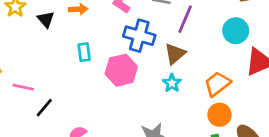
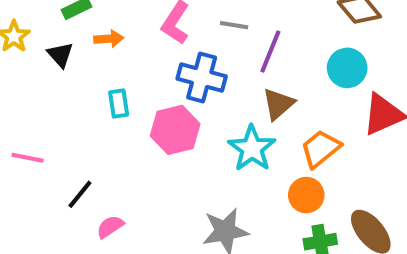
brown triangle: (175, 54) -> (278, 104), moved
cyan star: (172, 83) -> (252, 148), size x1.6
black line: (44, 108) -> (80, 194), moved
orange circle: (219, 115) -> (306, 195), moved

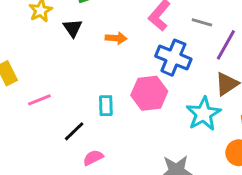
orange arrow: (109, 39) -> (116, 38), moved
cyan rectangle: (119, 103) -> (106, 106), moved
pink line: (28, 158) -> (39, 100), turned -40

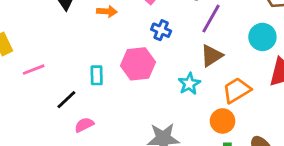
blue cross: (173, 58) -> (161, 30), size x0.6
cyan star: (203, 114) -> (189, 84), size x0.7

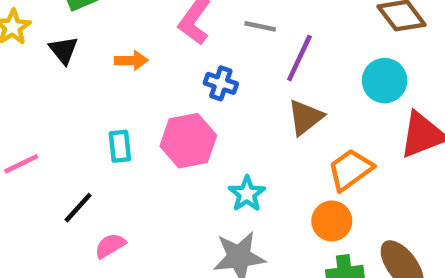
cyan rectangle: (97, 75) -> (120, 146), moved
cyan star: (189, 84) -> (247, 194), moved

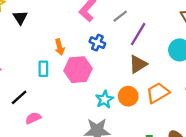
gray line: (260, 26) -> (120, 16), turned -56
orange arrow: (131, 61) -> (60, 47), moved, turned 70
orange circle: (332, 221) -> (128, 96), moved

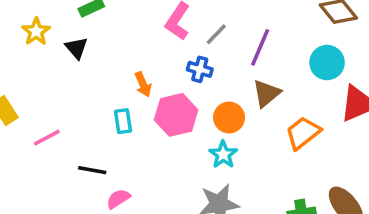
gray line: (120, 16) -> (216, 34), moved
orange circle: (128, 96) -> (229, 118), moved
black line: (19, 97) -> (92, 170), turned 60

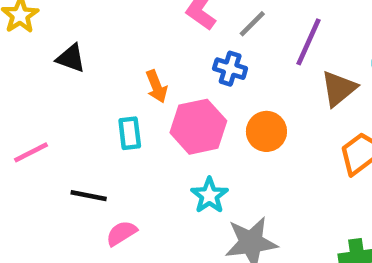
black triangle: (76, 48) -> (71, 58), moved, turned -30
brown triangle: (267, 93) -> (339, 89), moved
cyan star: (223, 155) -> (209, 195), moved

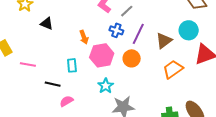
purple line: (309, 42) -> (138, 34), moved
cyan rectangle: (130, 133) -> (72, 65), moved
pink line: (31, 152) -> (28, 64), turned 35

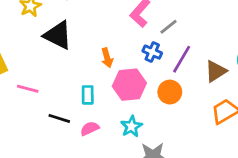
black triangle: (47, 24) -> (58, 35), size x1.6
pink semicircle: (66, 101) -> (90, 128), moved

